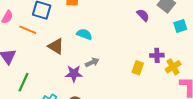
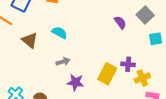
yellow rectangle: (138, 68) -> (107, 74), size x1.5
purple star: (74, 74) -> (75, 82), moved

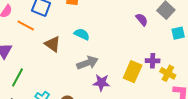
gray arrow: (63, 62) -> (87, 63), size x1.5
yellow cross: (142, 78) -> (168, 73), turned -35

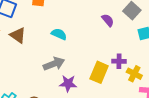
cyan semicircle: (82, 34) -> (59, 34), moved
brown triangle: (53, 44) -> (18, 35), moved

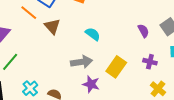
purple cross: (119, 61) -> (150, 62), moved
yellow rectangle: (99, 72) -> (116, 67), moved

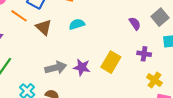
cyan semicircle: (93, 34) -> (77, 24), moved, turned -49
gray arrow: (81, 62) -> (56, 68), moved
purple star: (91, 84) -> (82, 67), moved

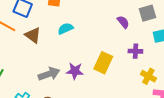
gray square: (160, 17) -> (148, 13), turned 30

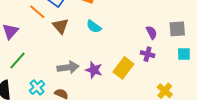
cyan semicircle: (65, 29) -> (94, 27), turned -133
purple cross: (135, 51) -> (148, 54), moved

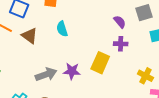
cyan semicircle: (94, 27) -> (62, 29), turned 49

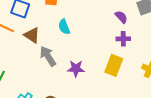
yellow rectangle: (100, 63) -> (114, 65), moved
gray arrow: (46, 74) -> (48, 56), moved, turned -100

